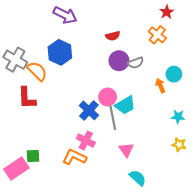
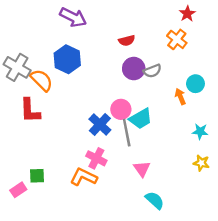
pink rectangle: (16, 168) -> (18, 190), size x0.6

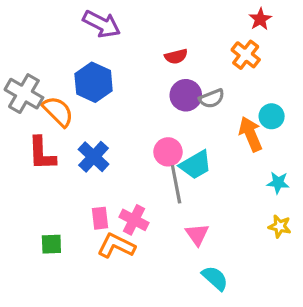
orange arrow: (180, 97) -> (251, 134), size x1.5
blue cross: (100, 124) -> (94, 157), moved
pink rectangle: (18, 190) -> (100, 218), moved, turned -63

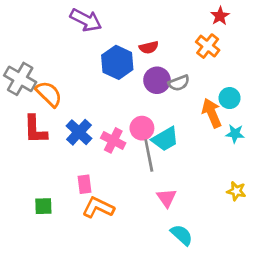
blue hexagon: (94, 82) -> (117, 62), moved
cyan star: (278, 183) -> (235, 134), moved
pink cross: (134, 220) -> (113, 140), moved

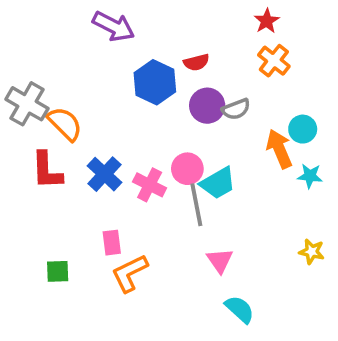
red star: (220, 16) -> (267, 21), moved
orange L-shape: (98, 208) -> (130, 273), turned -52

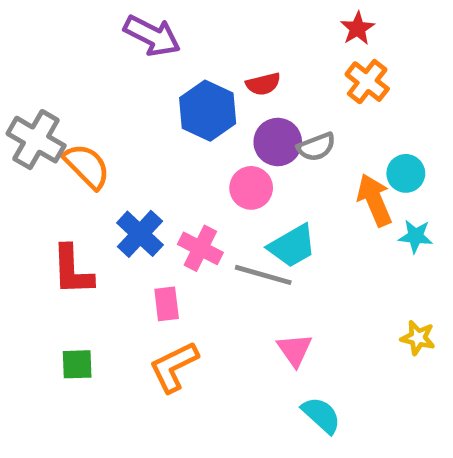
pink circle: (187, 169) -> (251, 188), moved
red L-shape: (47, 170) -> (72, 270), moved
gray line: (196, 205) -> (263, 275), turned -63
pink rectangle: (112, 243) -> (167, 304), moved

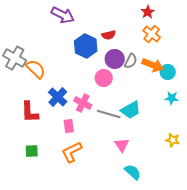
gray semicircle: (316, 147) -> (131, 61), turned -42
orange arrow: (374, 200) -> (153, 65), moved, turned 135
cyan trapezoid: (292, 246) -> (131, 110), moved

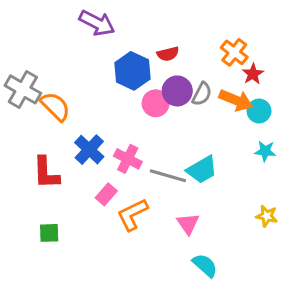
red star: (148, 12) -> (253, 74), moved
pink circle: (104, 78) -> (156, 103), moved
pink rectangle: (69, 126) -> (106, 194), turned 48
orange L-shape: (72, 152) -> (132, 214), moved

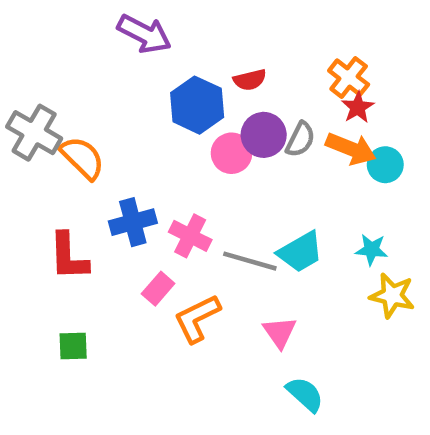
red star: (253, 74) -> (358, 107), moved
blue cross: (89, 150) -> (133, 222), turned 32
cyan star: (265, 151) -> (371, 250), moved
yellow star: (267, 216) -> (392, 296), moved, size x1.4

